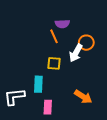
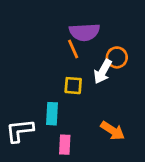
purple semicircle: (62, 24) -> (84, 32), size x1.5

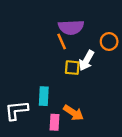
orange circle: (117, 57) -> (109, 41), moved
yellow square: (73, 86) -> (72, 68), moved
orange arrow: (113, 131) -> (73, 113), moved

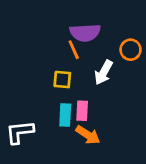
yellow square: (72, 68) -> (62, 80), moved
cyan rectangle: (44, 96) -> (65, 115), moved
pink rectangle: (54, 122) -> (82, 111), moved

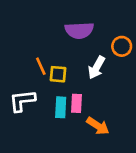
orange line: (74, 50) -> (41, 66), moved
white L-shape: (20, 132) -> (22, 101), moved
orange arrow: (88, 135) -> (98, 126), moved

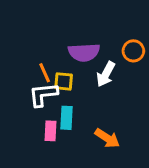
purple semicircle: (79, 30) -> (84, 52), moved
white L-shape: (22, 101) -> (43, 95), moved
pink rectangle: (77, 103) -> (50, 131), moved

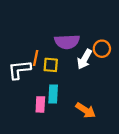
orange circle: (133, 51) -> (102, 49), moved
orange line: (45, 73) -> (36, 58), turned 35
white L-shape: (43, 95) -> (19, 70), moved

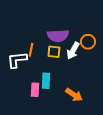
yellow square: (51, 65) -> (54, 52), moved

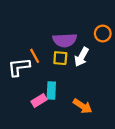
orange circle: (88, 42) -> (103, 33), moved
orange line: (31, 50) -> (35, 56), turned -40
pink rectangle: (35, 90) -> (39, 101), turned 56

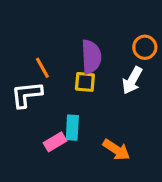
purple semicircle: (65, 40) -> (91, 57), turned -90
orange line: (35, 56) -> (42, 68), moved
white arrow: (81, 57) -> (132, 80), moved

